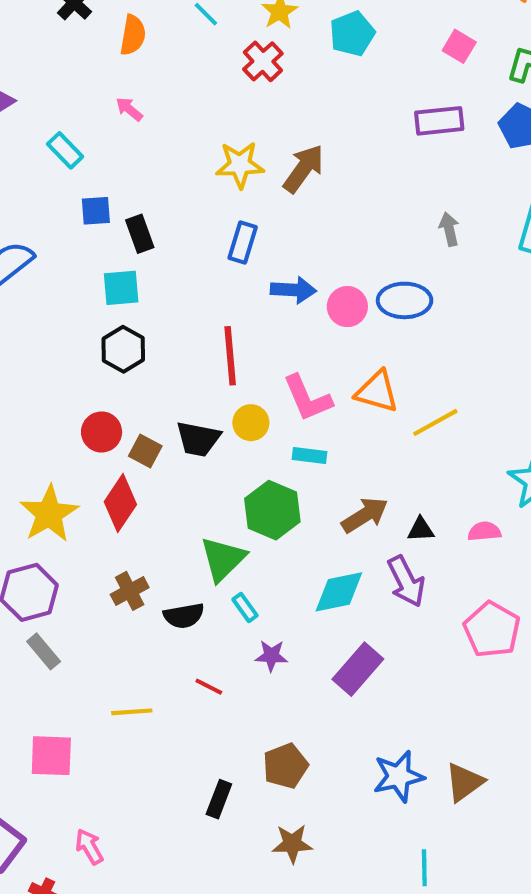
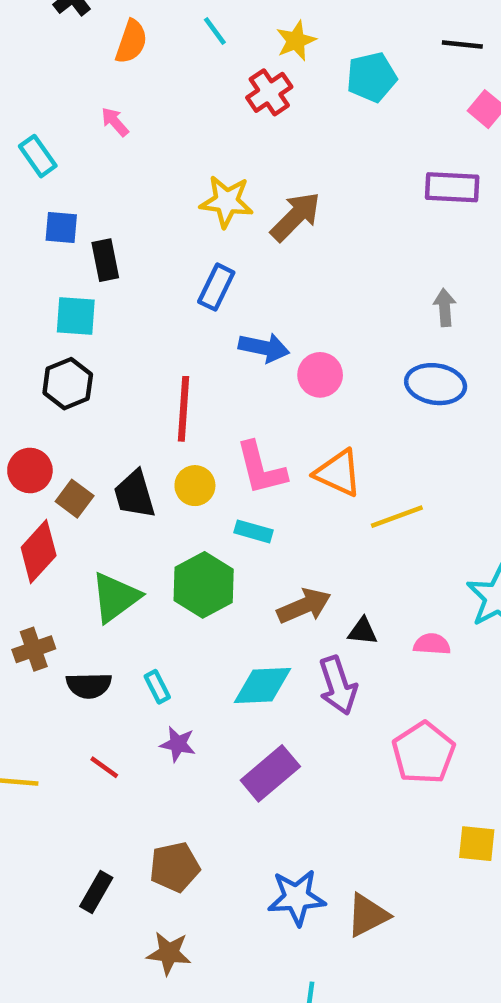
blue ellipse: (405, 300) -> (436, 384), moved
black trapezoid: (198, 439) -> (134, 494), turned 54
green triangle: (223, 559) -> (115, 597), moved

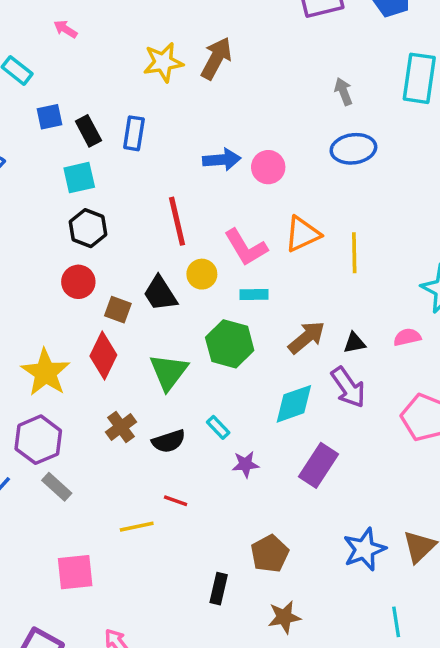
blue rectangle: (216, 287) -> (134, 133), moved
red circle: (30, 470) -> (78, 282), moved
orange triangle: (338, 473) -> (302, 234), turned -33
yellow line: (397, 517) -> (354, 253), turned -54
red line: (104, 767) -> (176, 501), moved

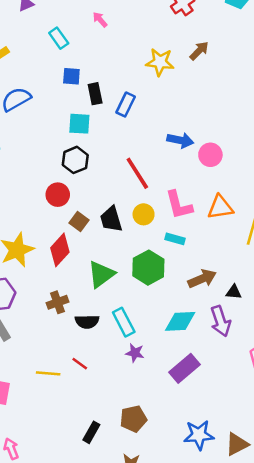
brown arrow: (216, 58) -> (199, 51), moved, size x0.7
red line: (177, 221) -> (137, 173), turned -36
cyan rectangle: (218, 427) -> (124, 322), size x1.6

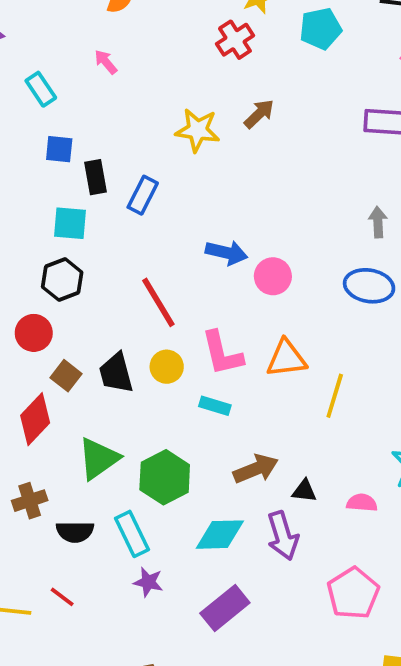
green hexagon: (148, 268) -> (165, 477), moved

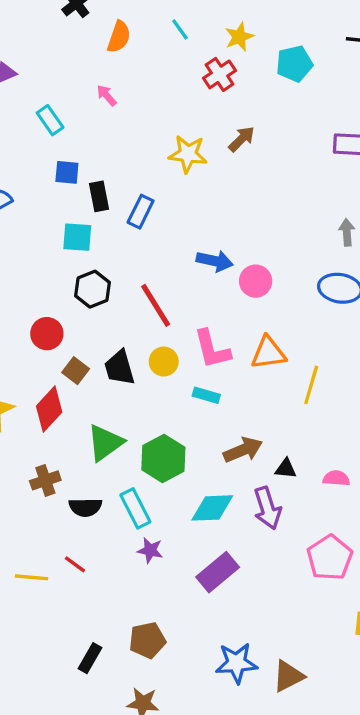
black hexagon: (62, 280) -> (93, 289), moved

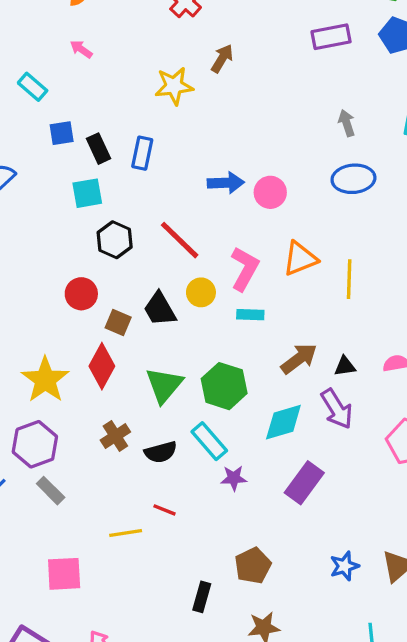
pink L-shape: (212, 349) -> (245, 269), turned -123
blue star: (236, 663) -> (344, 566), size x0.7

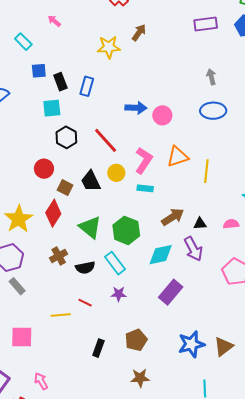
green triangle: (164, 385) -> (90, 227), turned -35
purple star: (234, 478) -> (119, 294), moved
blue star: (344, 566) -> (191, 344), size x1.5
black rectangle: (202, 597) -> (98, 348), moved

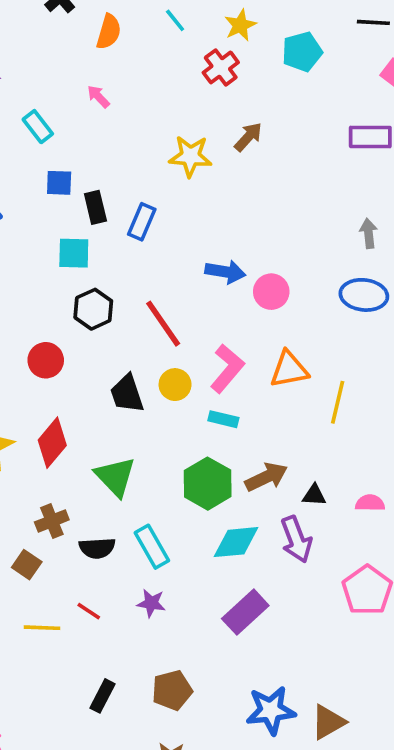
brown square: (65, 188) -> (27, 565), moved
green hexagon: (126, 230) -> (208, 484), moved

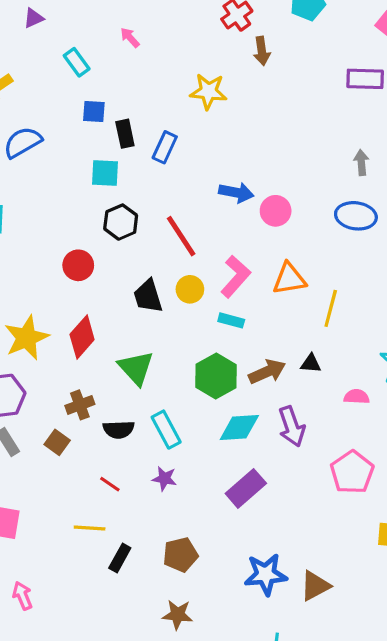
brown arrow: (248, 137) -> (262, 51), moved, turned 128
black triangle: (314, 495) -> (311, 363), moved
yellow line: (42, 628) -> (90, 528), moved

